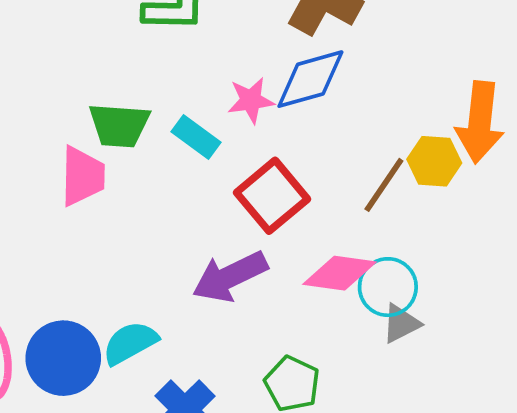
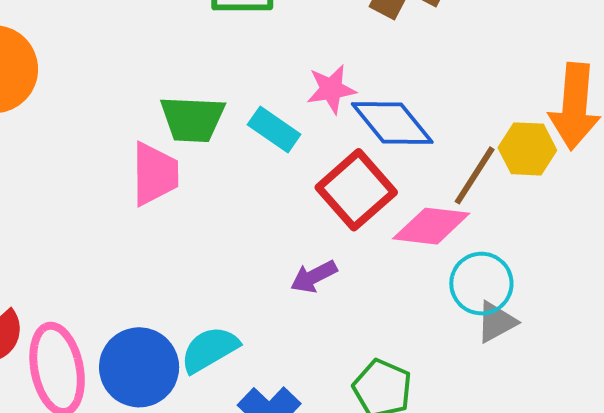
blue diamond: (310, 79) -> (392, 123), moved, turned 68
pink diamond: (340, 273) -> (431, 226), moved
purple arrow: (230, 277) -> (314, 277), size x0.6

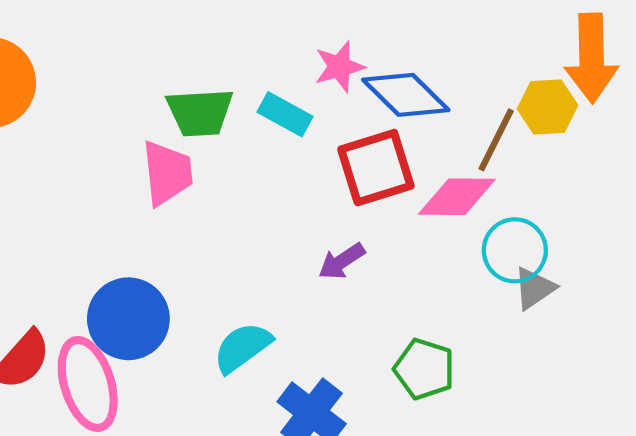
red square: (356, 190) -> (376, 168), turned 30
blue circle: (139, 367) -> (128, 319), moved

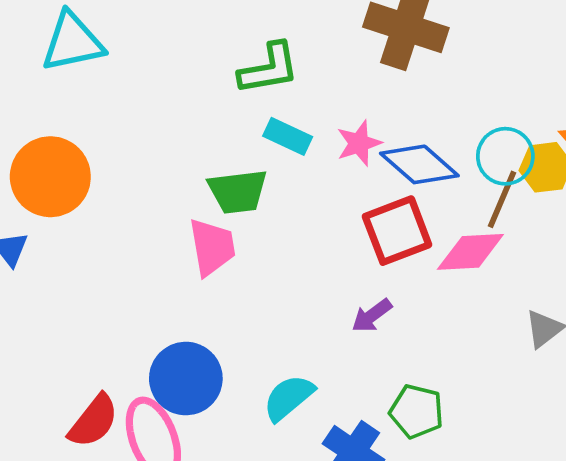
cyan rectangle: (285, 114) -> (288, 136), moved
cyan circle: (515, 250) -> (505, 156), moved
green pentagon: (424, 369) -> (417, 411), moved

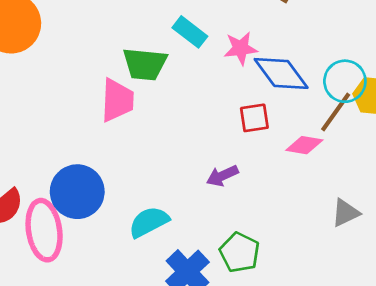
red square: (397, 231) -> (254, 118), size x0.6
pink diamond: (470, 252) -> (304, 145), size x0.7

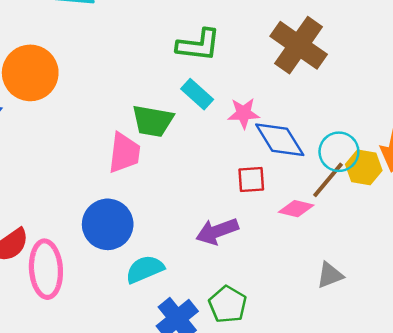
purple arrow: (222, 176) -> (217, 231), size x1.4
blue circle: (77, 192) -> (108, 224), moved

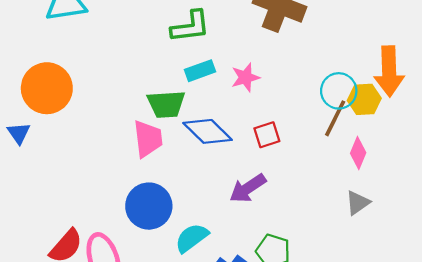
cyan rectangle: (197, 94) -> (200, 71), turned -48
blue diamond: (280, 140) -> (208, 131), moved
pink diamond: (296, 209) -> (358, 153), moved, turned -68

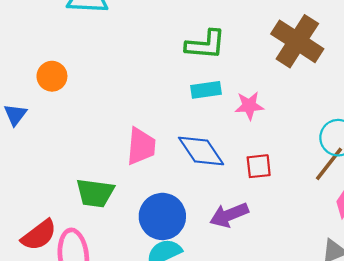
orange circle: (47, 88) -> (52, 76), size x0.6
green trapezoid: (166, 104) -> (95, 193), moved
blue circle: (149, 206) -> (162, 216), moved

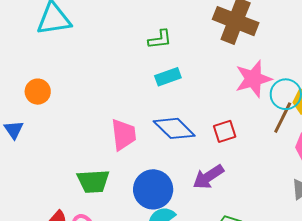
green L-shape: (205, 45) -> (160, 39), size x0.7
pink star: (249, 106) -> (253, 79), moved, size x1.5

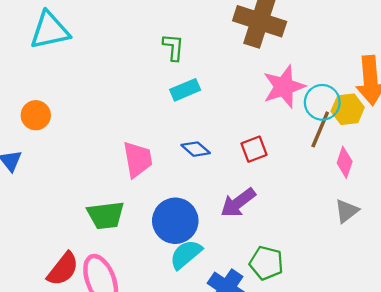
green L-shape: (160, 39) -> (173, 47), turned -75
blue diamond: (174, 128) -> (196, 149), size x0.6

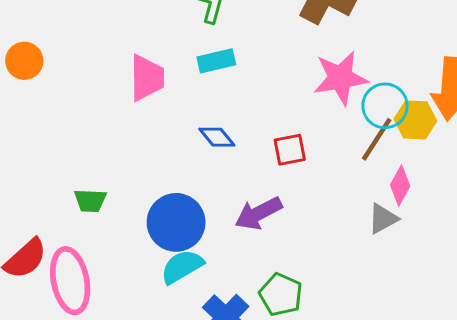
pink trapezoid: (138, 159) -> (147, 78), moved
gray triangle: (347, 211) -> (383, 219), moved
green trapezoid: (106, 215) -> (90, 201), size x0.7

